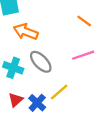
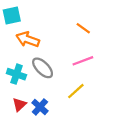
yellow line: (59, 92) -> (76, 91), moved

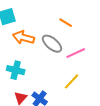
orange line: (83, 28) -> (66, 23), moved
gray ellipse: (43, 68) -> (52, 44), moved

